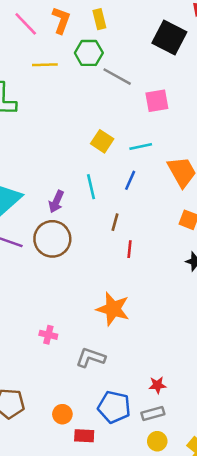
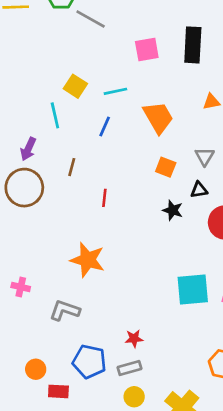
pink square: (157, 101) -> (147, 49), moved
cyan line: (91, 187) -> (55, 115), moved
brown line: (115, 222) -> (72, 167), moved

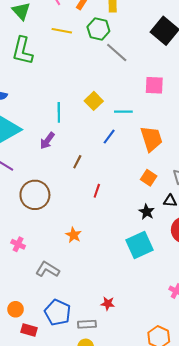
cyan line: (55, 115) -> (59, 112), moved
brown circle: (24, 188) -> (35, 195), moved
orange star: (88, 260) -> (73, 235), size x0.6
cyan square: (193, 289) -> (139, 245), moved, turned -32
red star: (134, 339) -> (108, 304), moved

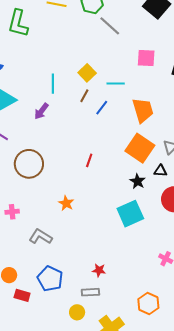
brown line: (77, 162) -> (84, 96), moved
orange square: (149, 178) -> (140, 148), size x1.8
pink cross: (18, 244) -> (12, 212), turned -32
gray rectangle: (87, 324) -> (90, 292), moved

